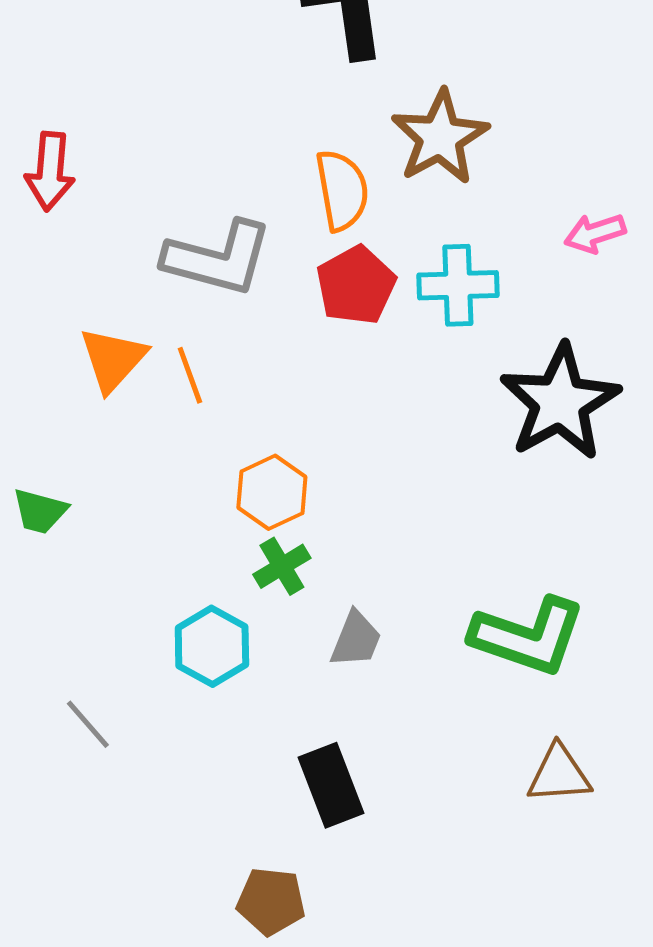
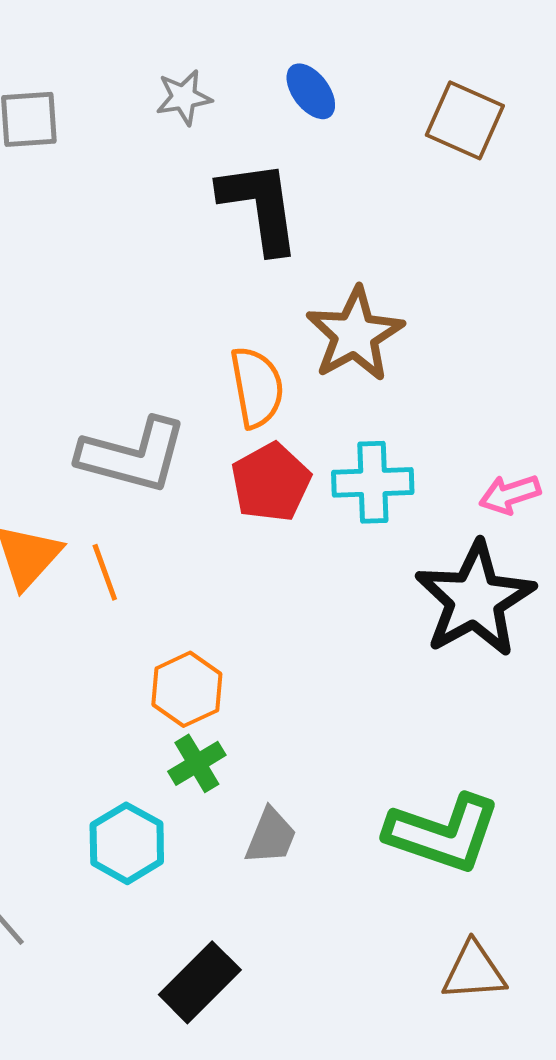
pink arrow: (595, 233) -> (510, 494), moved
black rectangle: (331, 785) -> (200, 982), moved, turned 66

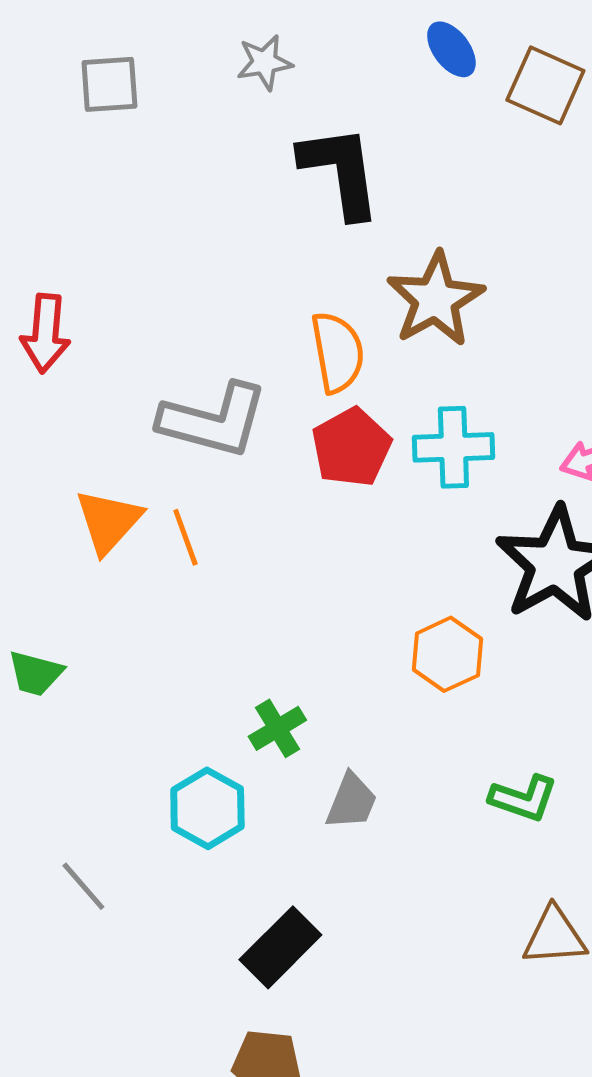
blue ellipse: (311, 91) -> (451, 49), moved
orange hexagon: (187, 689) -> (447, 654), moved
green L-shape: (443, 833) -> (523, 798), size x0.6

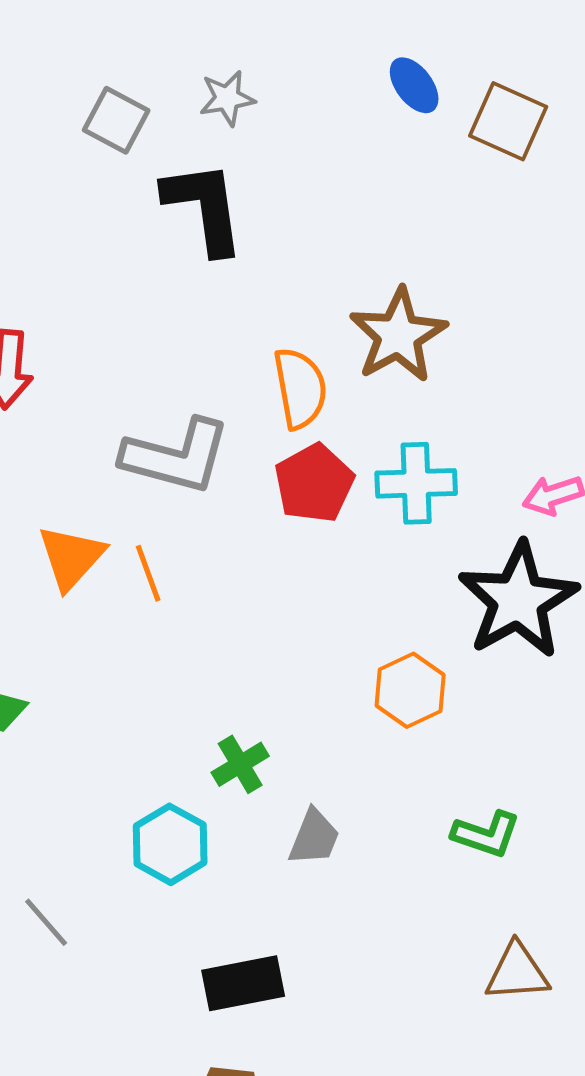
gray square: (109, 84) -> (116, 120), moved, turned 32
black L-shape: (340, 171) -> (204, 207), moved
black rectangle: (280, 947) -> (243, 983), turned 34

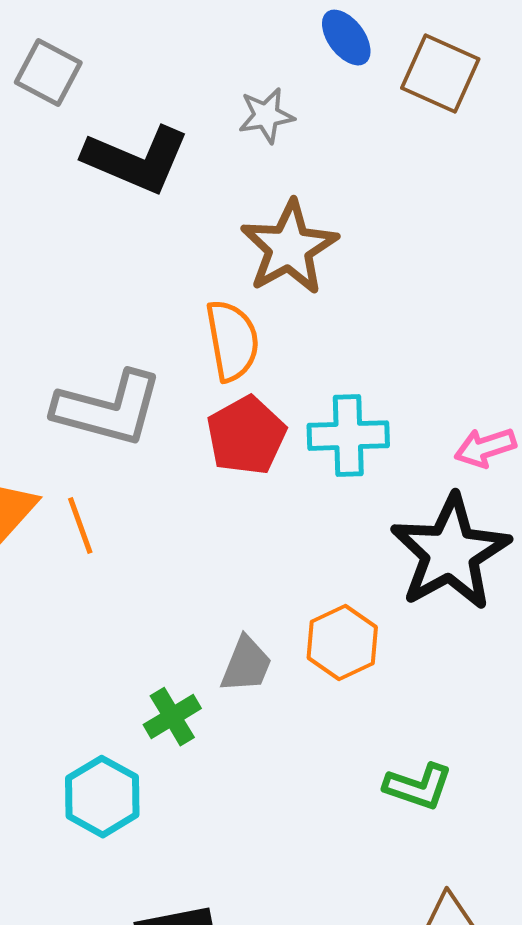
gray star: (227, 98) -> (266, 116), moved
black L-shape: (204, 207) -> (136, 160), turned 121
brown star: (398, 335) -> (289, 248), moved
gray trapezoid: (314, 837) -> (246, 665), moved

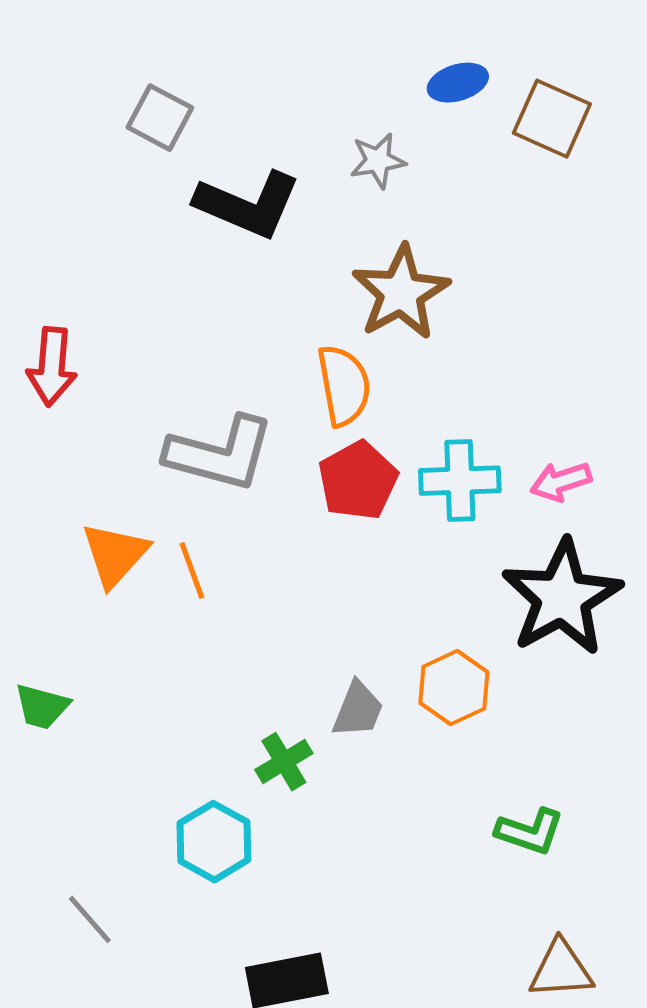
blue ellipse: (346, 38) -> (458, 83), turned -70
pink arrow: (485, 448) -> (561, 482), moved

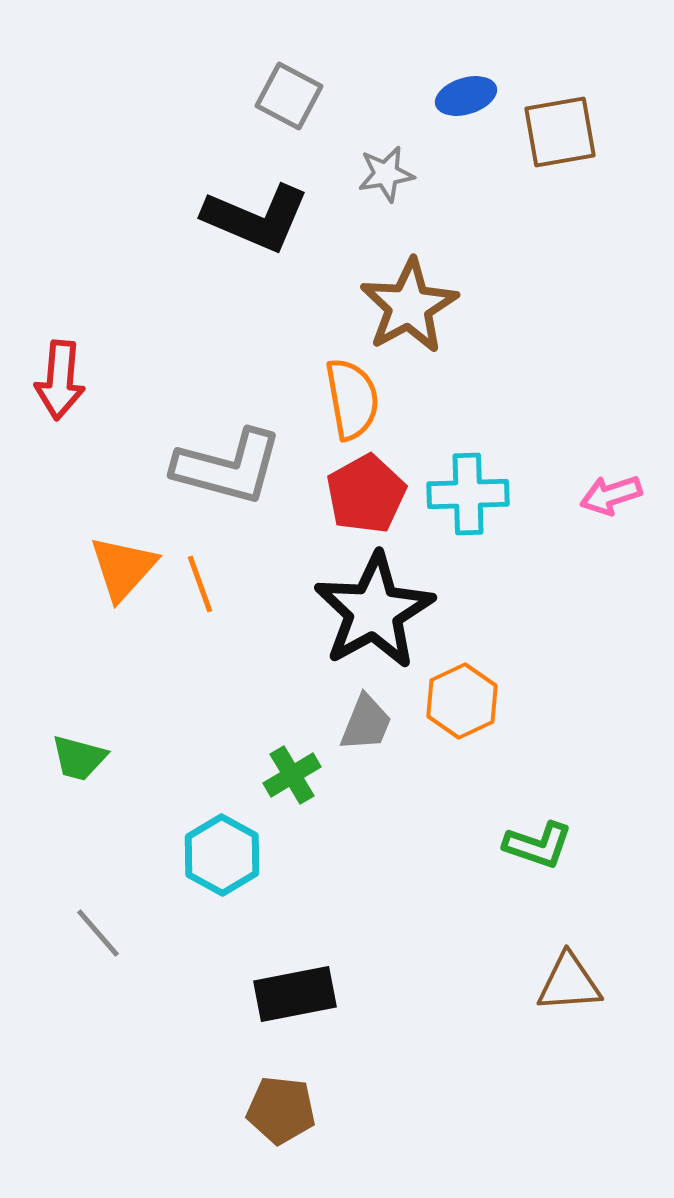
gray square: (160, 118) -> (289, 96), moved
brown square: (552, 119) -> (560, 132), turned -34
pink arrow: (561, 482) -> (611, 495), moved
black star: (562, 598) -> (374, 611), moved
green trapezoid: (42, 707) -> (79, 758), moved

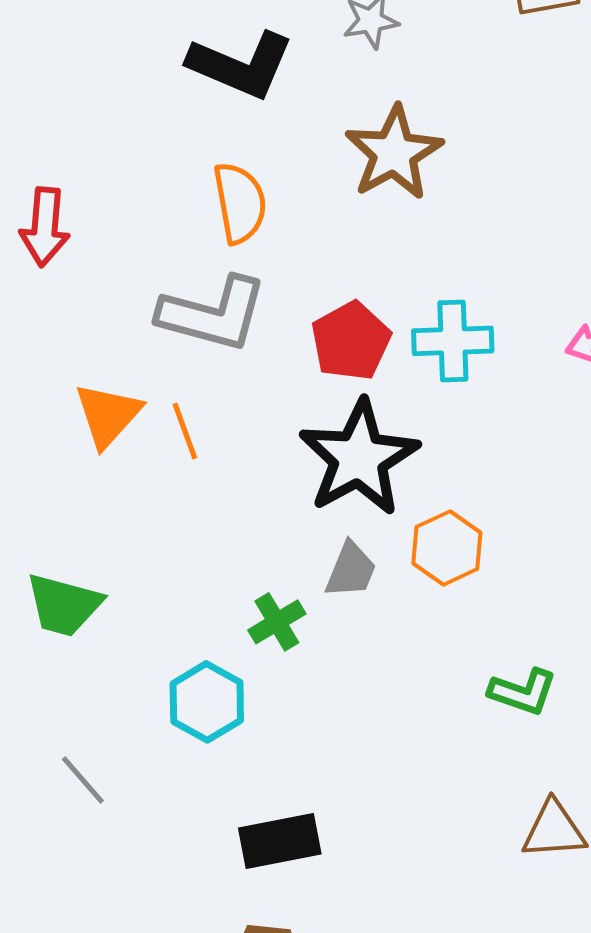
orange semicircle: (352, 399) -> (240, 203), moved
green trapezoid: (79, 758) -> (64, 605), size x1.4

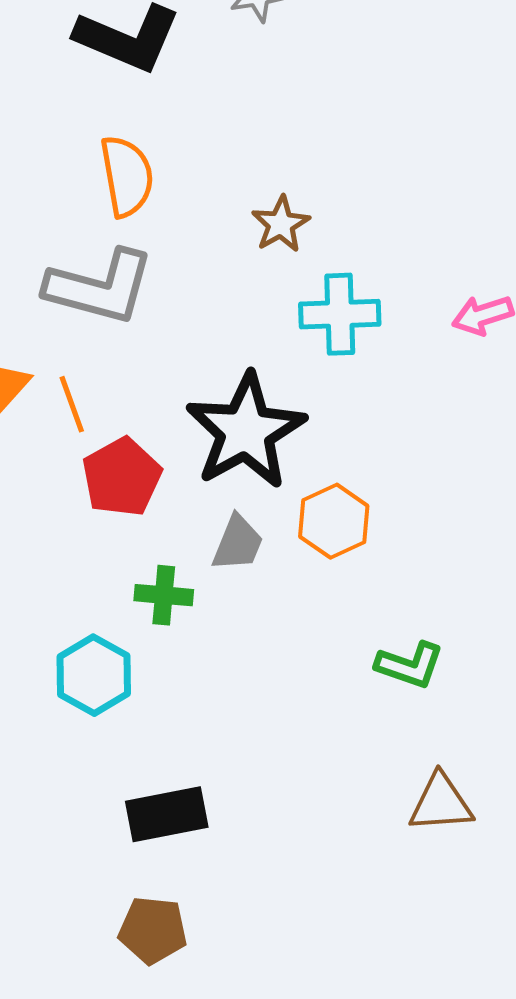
brown star: (394, 153) -> (281, 224), moved, size x0.6
red pentagon: (351, 341) -> (122, 477), moved
green cross: (277, 622) -> (164, 595), turned 36

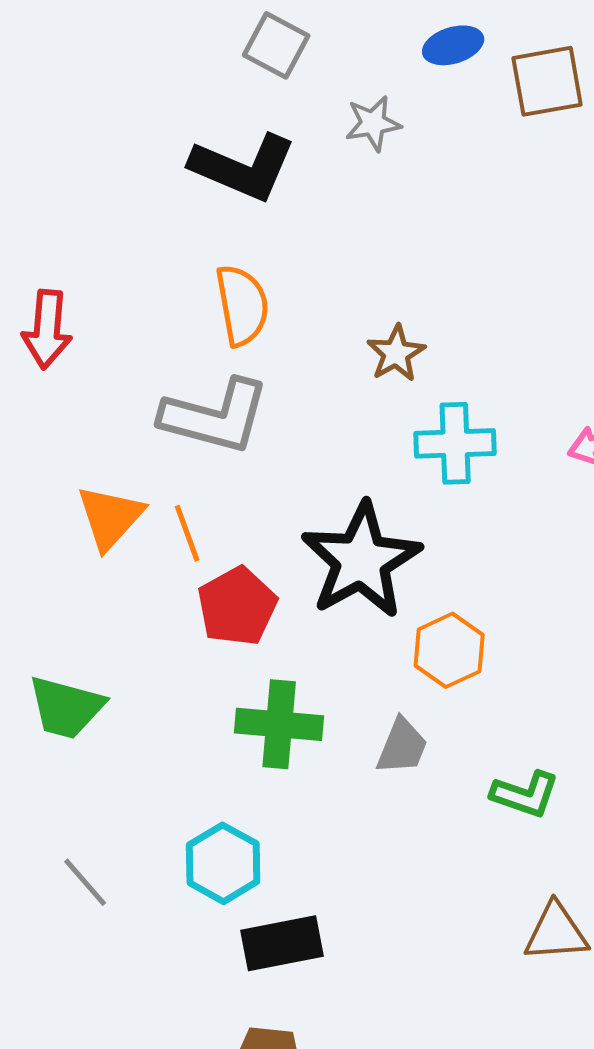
gray trapezoid: (238, 543) -> (402, 746), moved
green cross: (164, 595) -> (279, 724), size x1.5
cyan hexagon: (94, 675) -> (223, 863), moved

